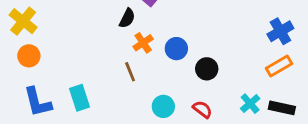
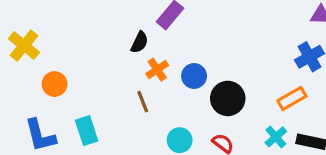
orange circle: (29, 56) -> (55, 84), moved
orange rectangle: (279, 66) -> (292, 98), moved
black circle: (207, 69) -> (228, 98), size x1.4

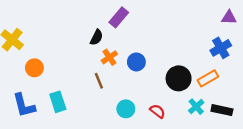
black circle: (228, 98) -> (179, 78), moved

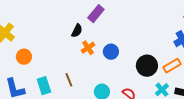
brown line: (99, 81) -> (69, 80), moved

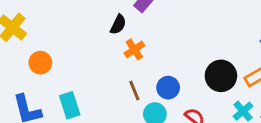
blue circle: (111, 52) -> (168, 88), moved
brown line: (69, 80) -> (134, 91), moved

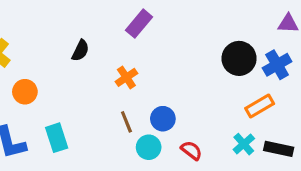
black semicircle: (118, 24) -> (80, 50), moved
black circle: (221, 76) -> (239, 58), moved

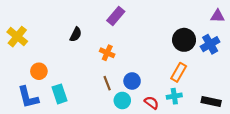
orange cross: (126, 77) -> (107, 53), turned -32
orange circle: (25, 92) -> (39, 71), moved
orange rectangle: (260, 106) -> (179, 72), moved, turned -30
cyan cross: (244, 144) -> (174, 96), moved, turned 32

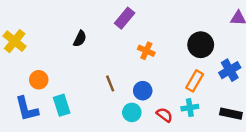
blue cross: (210, 44) -> (230, 70), moved
orange cross: (107, 53) -> (146, 51), moved
brown line: (107, 83) -> (110, 83), moved

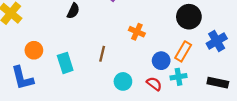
orange cross: (146, 51) -> (137, 32), moved
brown line: (110, 83) -> (102, 54), turned 35
blue circle: (143, 91) -> (161, 61), moved
cyan rectangle: (62, 105) -> (65, 63), moved

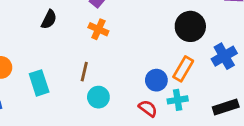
orange cross: (137, 32) -> (98, 29), moved
cyan circle: (123, 81) -> (98, 97), moved
black rectangle: (218, 83) -> (226, 107), turned -30

